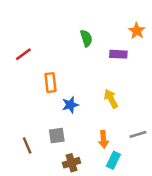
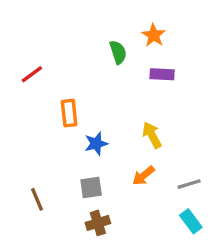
orange star: (137, 31) -> (154, 35), moved
gray square: (57, 136) -> (91, 187), moved
orange arrow: (104, 139) -> (143, 176), moved, turned 56
cyan rectangle: (113, 160) -> (191, 221), moved, turned -63

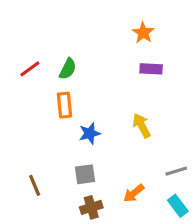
green semicircle: (118, 52) -> (68, 69), moved, turned 45
orange arrow: (143, 176) -> (134, 193), moved

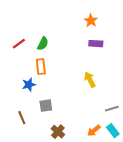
blue star: (90, 133) -> (29, 85), moved
gray square: (85, 174) -> (46, 106), moved
orange arrow: (134, 193) -> (94, 131), moved
brown cross: (91, 207) -> (58, 132), turned -32

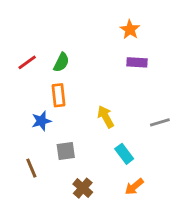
yellow arrow: (90, 80) -> (106, 117), moved
gray line: (112, 109) -> (160, 122), moved
cyan rectangle: (113, 131) -> (124, 154), moved

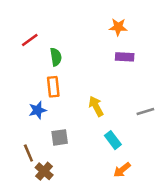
orange star: (130, 30) -> (118, 27), turned -30
red line: (27, 62) -> (30, 40), moved
green semicircle: (61, 62) -> (56, 57), turned -36
brown cross: (83, 188) -> (44, 171), moved

